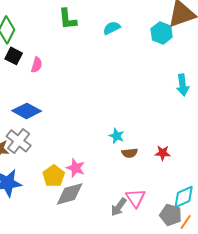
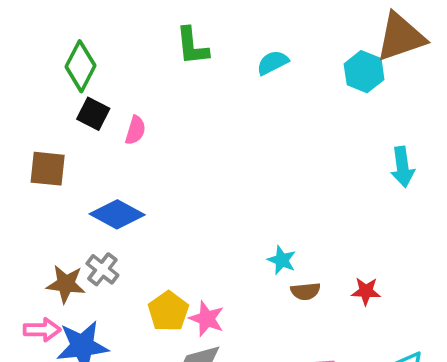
gray cross: (19, 141) -> (102, 269), size x0.7
yellow pentagon: (54, 176) -> (168, 311), moved

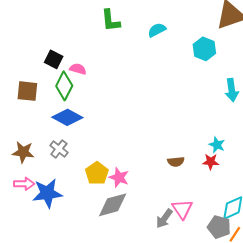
green diamond: (80, 66) -> (64, 86), moved
cyan hexagon: (364, 72) -> (204, 49), moved
pink semicircle: (135, 130) -> (78, 69), turned -91
cyan star: (282, 260) -> (217, 145), moved
brown star: (66, 284) -> (23, 152), moved

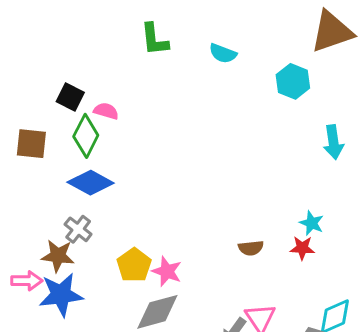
cyan semicircle: (157, 30) -> (223, 53), turned -132
brown star: (23, 152) -> (58, 256), moved

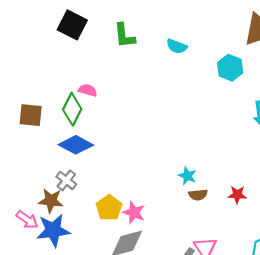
black square: (70, 97) -> (72, 25), moved, size x1.4
cyan star: (312, 223) -> (187, 176), moved
pink arrow: (27, 281) -> (27, 220), turned 35

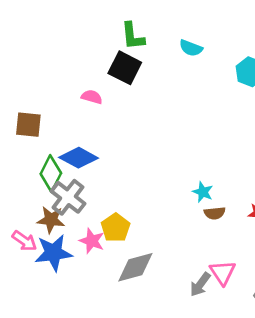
black square: (72, 25) -> (125, 68), moved
green diamond: (72, 109) -> (51, 173), moved
gray cross: (66, 180) -> (68, 197), size x1.5
pink star: (134, 212) -> (92, 241), moved

